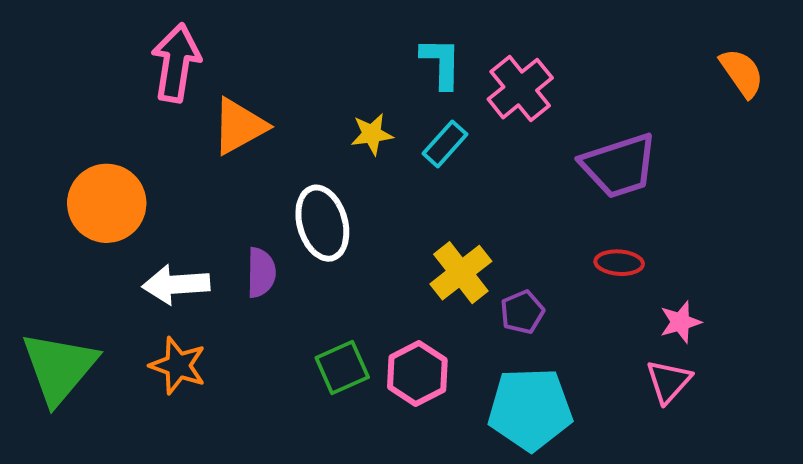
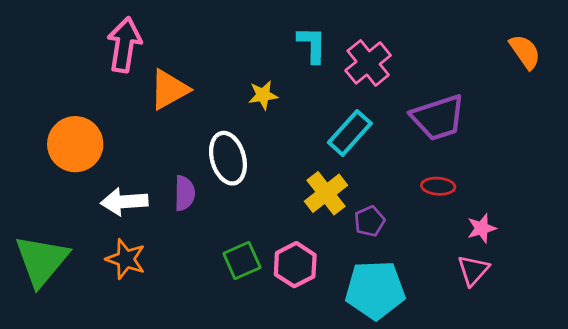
cyan rectangle: (445, 144) -> (350, 133), moved, size x1.4

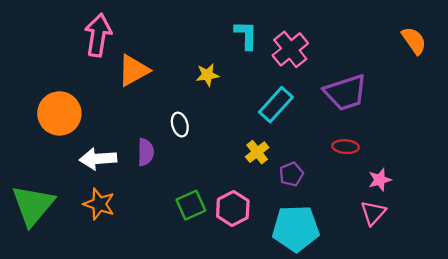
white ellipse: (228, 158) -> (180, 125), size x0.6
yellow cross: (326, 193) -> (257, 152), size x0.7

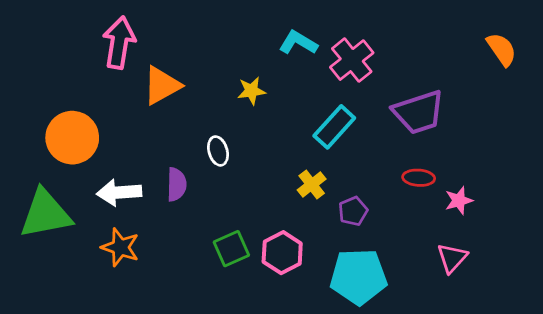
cyan L-shape: (246, 35) -> (298, 43), turned -60
pink star: (380, 180) -> (459, 200), moved
green triangle: (33, 205) -> (45, 214), moved, turned 39

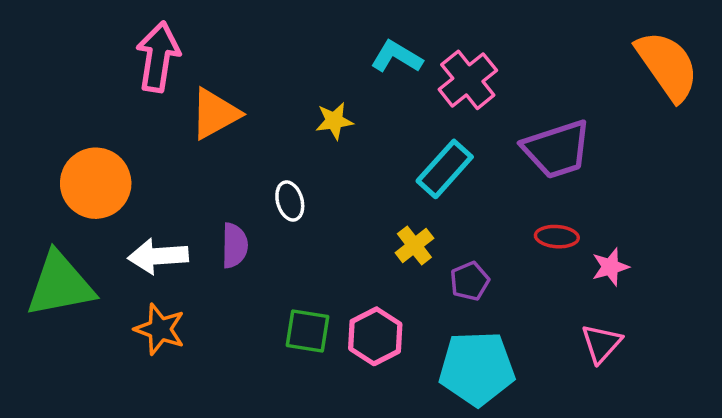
orange semicircle: (502, 49) -> (667, 66), size x1.6
green square: (231, 249) -> (308, 331), turned 33

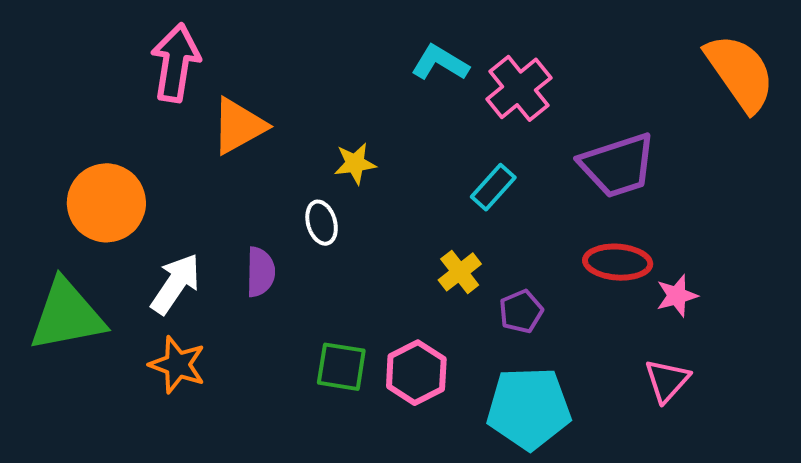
yellow star: (334, 121) -> (355, 163), moved
cyan rectangle: (445, 169) -> (493, 187), size x0.7
red ellipse: (557, 237) -> (618, 262), size x1.4
white arrow: (158, 256) -> (175, 284), turned 128

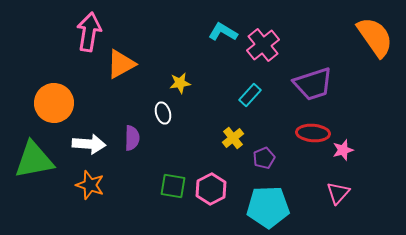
white arrow: (175, 284) -> (89, 144), turned 60

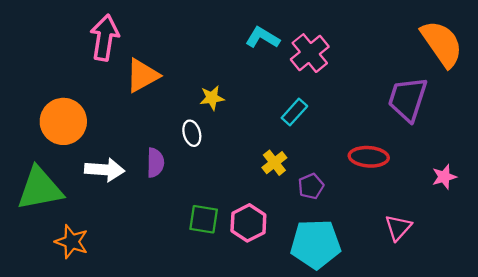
purple trapezoid: (313, 84) -> (408, 99), moved, turned 126
pink star: (343, 150) -> (444, 177), moved
orange star: (90, 185) -> (72, 242), moved

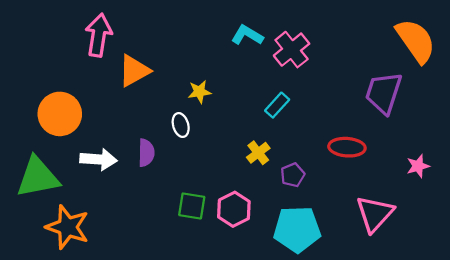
pink triangle: (398, 228) -> (375, 214), size x1.5
orange star: (72, 242) -> (68, 227), size x1.4

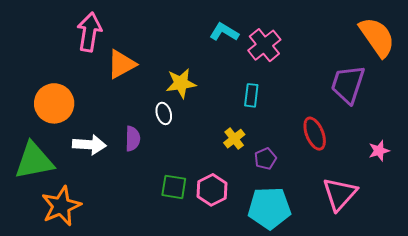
yellow star: (199, 92) -> (181, 83), size x1.4
cyan rectangle: (277, 105) -> (251, 95), turned -35
red ellipse: (347, 147) -> (315, 134), turned 64
orange star: (68, 227) -> (61, 206), turned 30

